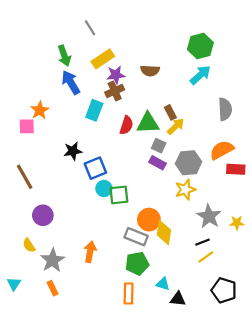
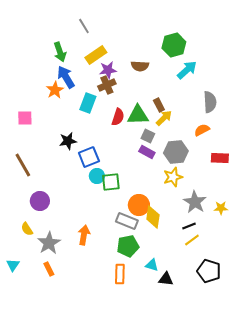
green hexagon: (200, 46) -> (174, 45), moved
orange star: (40, 110) -> (55, 90), moved
orange semicircle: (222, 150) -> (202, 130), moved, size x0.7

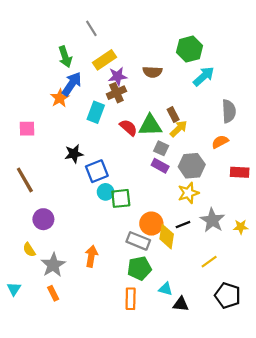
blue arrow: (66, 77) -> (72, 84), turned 65
red semicircle: (118, 117) -> (128, 128), turned -66
black line: (189, 226) -> (183, 225), moved

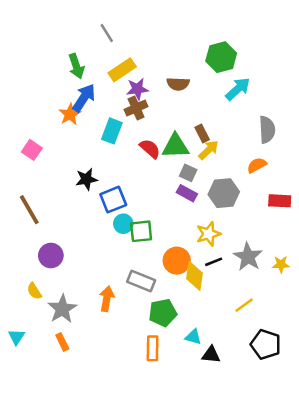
pink square: (27, 129) -> (32, 150), turned 35
yellow star: (188, 193) -> (208, 234), moved
gray rectangle: (138, 241) -> (141, 281), moved

